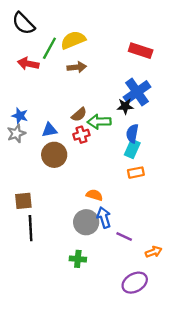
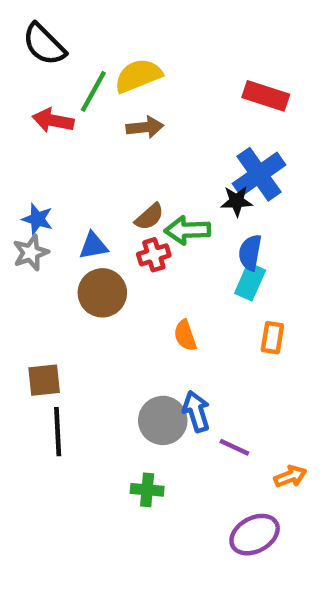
orange rectangle: (136, 173) -> (272, 338), moved, turned -70
orange semicircle: (94, 195) -> (185, 335), moved, turned -126

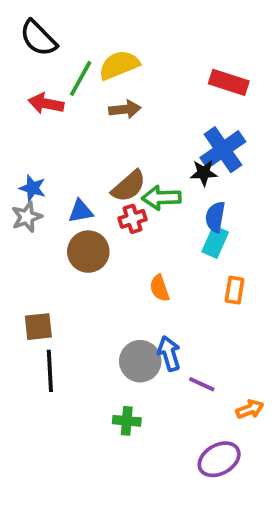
brown semicircle: (149, 217) -> (129, 186), size x1.4

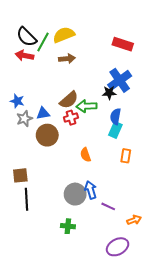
black semicircle: (38, 38) -> (27, 37), moved
gray star: (27, 217) -> (24, 119), moved

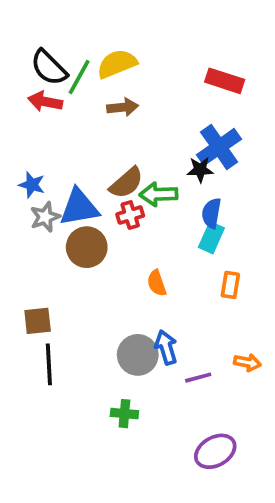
blue triangle: (43, 113) -> (79, 207), size x1.6
purple line: (108, 206) -> (198, 378), turned -40
orange arrow: (134, 220) -> (247, 362), moved, turned 32

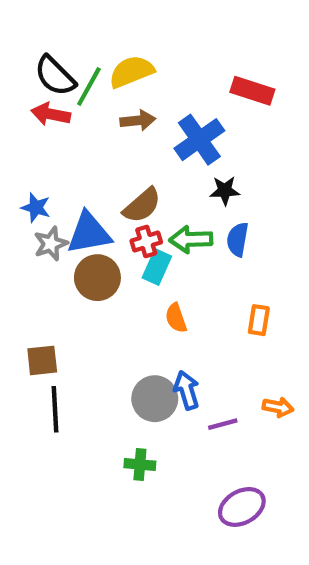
blue cross: (219, 147) -> (199, 140), moved
green arrow: (159, 194) -> (191, 239), moved
cyan rectangle: (211, 238) -> (157, 267), moved

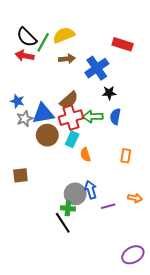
red cross: (146, 242) -> (71, 118), size x1.6
cyan rectangle: (157, 267) -> (72, 139), moved
black line: (55, 409) -> (63, 223), moved, turned -30
green cross: (140, 464) -> (68, 208), moved
purple ellipse: (242, 507) -> (133, 255), moved

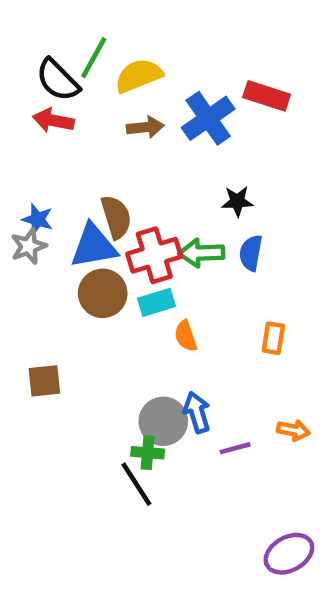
green line: (43, 42) -> (94, 58), moved
blue cross: (97, 68) -> (208, 118), moved
brown semicircle: (69, 100) -> (116, 217), moved, turned -66
gray star: (25, 119) -> (29, 246), moved
cyan rectangle: (72, 139) -> (157, 302), turned 49

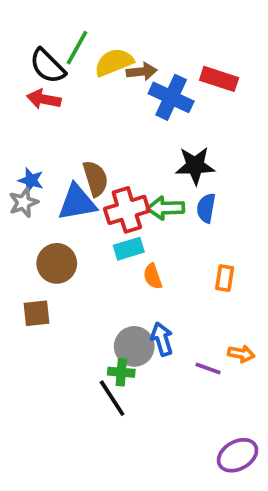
blue cross: (208, 118) -> (171, 97), turned -30
brown arrow: (145, 127) -> (142, 72), moved
black star: (237, 201) -> (195, 166), size x1.5
brown circle: (103, 293) -> (57, 263), moved
purple line: (235, 448) -> (208, 369), moved, turned 35

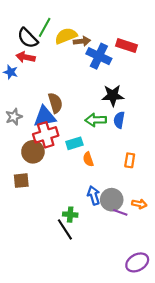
blue star: (31, 180) -> (11, 72), moved
red cross: (127, 210) -> (46, 135), moved
gray circle: (134, 346) -> (112, 200), moved

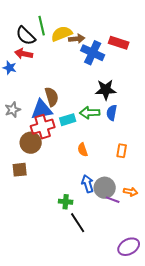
green line: (45, 27) -> (42, 26), turned -42
cyan rectangle: (74, 143) -> (68, 120), moved
black line: (65, 229) -> (78, 223), moved

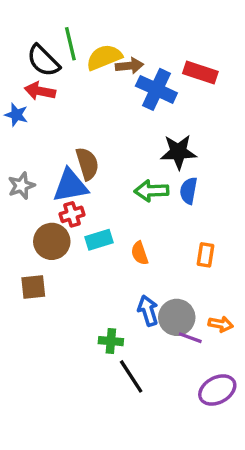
cyan rectangle: (68, 120) -> (99, 240), moved
red cross: (43, 127) -> (72, 214), size x0.6
purple ellipse: (129, 247) -> (217, 390), moved

